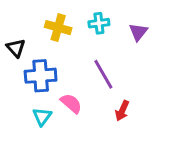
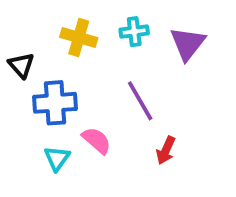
purple triangle: (138, 32) -> (188, 43), size x1.4

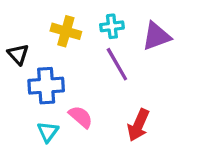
purple triangle: (188, 43) -> (156, 36), turned 32
purple line: (140, 101) -> (117, 64), moved
red arrow: (166, 150) -> (138, 125), size x1.4

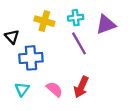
pink semicircle: (81, 117) -> (54, 89), moved
red arrow: (138, 125) -> (81, 87), moved
cyan triangle: (48, 132) -> (22, 89), moved

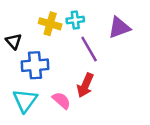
cyan cross: (76, 18) -> (75, 20), moved
red arrow: (81, 87) -> (85, 85), moved
cyan triangle: (22, 89) -> (25, 100), size x1.5

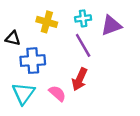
cyan cross: (75, 20) -> (83, 18), moved
black triangle: (14, 41) -> (13, 38), turned -35

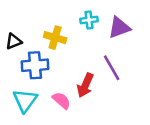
yellow cross: (47, 22) -> (55, 38), moved
black triangle: (13, 38) -> (14, 41), turned -35
purple line: (83, 45) -> (112, 68), moved

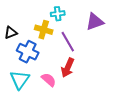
cyan cross: (89, 20) -> (58, 14), moved
blue cross: (35, 65) -> (28, 52), turned 30
purple line: (112, 68) -> (68, 42), moved

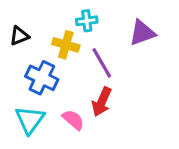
black triangle: (11, 33) -> (19, 36), moved

